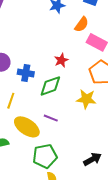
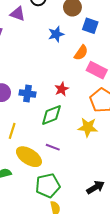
blue cross: (26, 73) -> (27, 93), moved

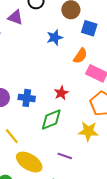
yellow line: (12, 131) -> (12, 136), turned -56
purple line: (53, 147) -> (65, 156), moved

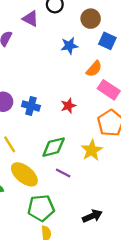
green diamond: (51, 119) -> (54, 147), moved
yellow star: (88, 131) -> (92, 150), turned 30

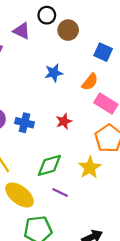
brown circle: (91, 19) -> (68, 30), moved
blue star: (69, 46) -> (54, 73), moved

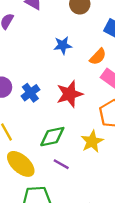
red star: (64, 121) -> (70, 94), size x1.6
blue cross: (24, 123) -> (30, 93), turned 36

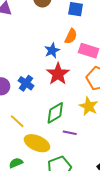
blue star: (63, 45) -> (52, 50), moved

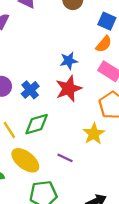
orange semicircle: (71, 36) -> (104, 44), moved
green diamond: (55, 113) -> (37, 124), moved

